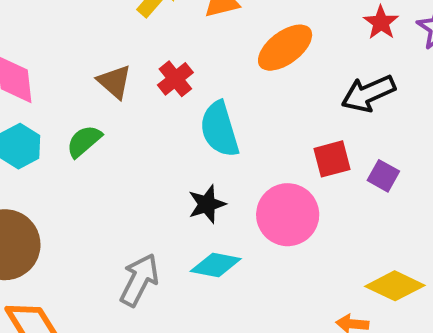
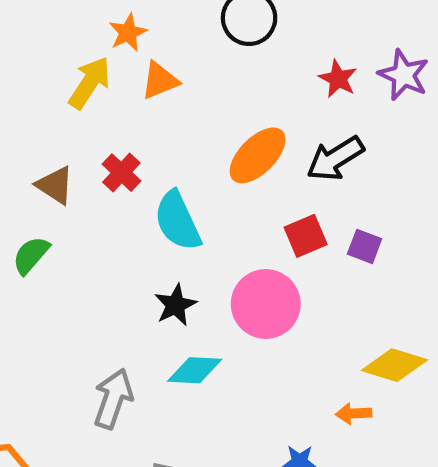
orange ellipse: (285, 48) -> (258, 155), moved

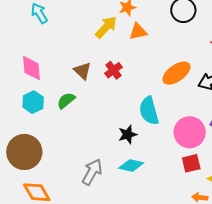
cyan semicircle: (178, 221) -> (149, 111), moved
red square: (306, 236) -> (191, 163), moved
pink circle: (266, 304) -> (190, 132), moved

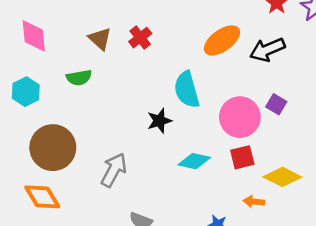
green semicircle: (66, 101) -> (79, 78), turned -150
cyan hexagon: (33, 102) -> (26, 92), moved
brown circle: (24, 152) -> (53, 148), moved
cyan diamond: (131, 165) -> (194, 161), moved

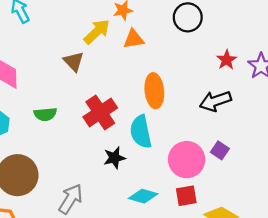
red cross: (140, 38) -> (100, 112), moved, size x1.6
brown triangle: (100, 39) -> (74, 61), moved
orange ellipse: (222, 40) -> (154, 91), moved, turned -64

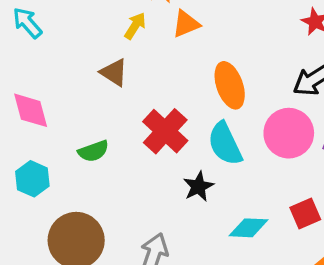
yellow arrow: (97, 32) -> (135, 26), size x0.7
pink circle: (187, 160) -> (289, 133), moved

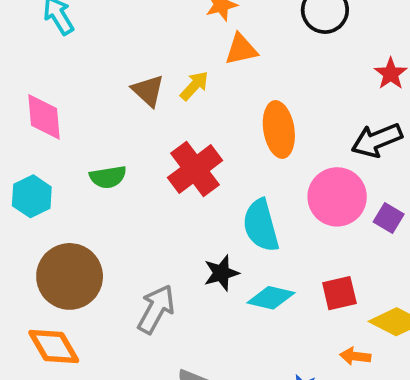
yellow arrow: (135, 26) -> (194, 86), moved
cyan semicircle: (225, 144) -> (261, 225), moved
black star: (198, 186) -> (221, 273), moved

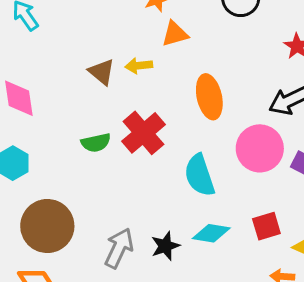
yellow arrow: (194, 86) -> (139, 66), turned -135
green semicircle: (108, 177) -> (96, 143), moved
black star: (221, 273) -> (165, 246), moved

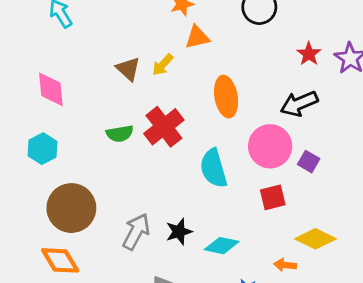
yellow arrow: (139, 66) -> (163, 65), turned -45
red square: (266, 226) -> (273, 197), moved
cyan diamond: (211, 233) -> (222, 246), moved

